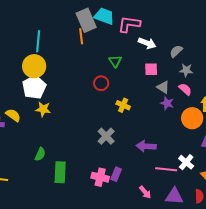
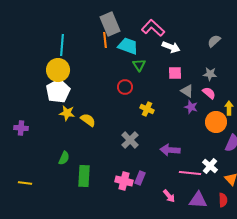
cyan trapezoid: (104, 16) -> (128, 46), moved
pink L-shape: (129, 24) -> (153, 28), turned 35
gray semicircle: (176, 51) -> (214, 41), moved
yellow semicircle: (13, 115) -> (88, 120), moved

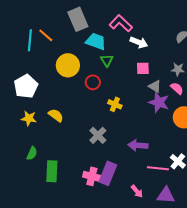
orange line: (105, 40) -> (46, 35), moved, turned -42
yellow circle: (58, 70) -> (68, 65), moved
purple star: (191, 107) -> (159, 102), size x1.5
yellow star: (67, 113) -> (29, 118), moved
purple rectangle: (140, 178) -> (108, 173), size x1.6

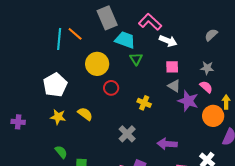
red circle: (93, 82) -> (111, 88), moved
gray triangle: (155, 86) -> (174, 86), moved
green semicircle: (32, 153) -> (61, 152), turned -64

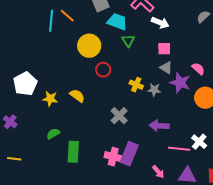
gray star: (207, 68) -> (154, 90), moved
white pentagon: (55, 85) -> (25, 84), moved
purple cross: (18, 122) -> (10, 122), moved, turned 32
green semicircle: (61, 152) -> (53, 134), turned -80

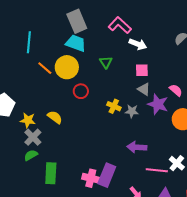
orange line: (67, 16) -> (45, 68), moved
cyan trapezoid: (117, 22) -> (76, 43), moved
gray cross: (119, 116) -> (33, 137), moved

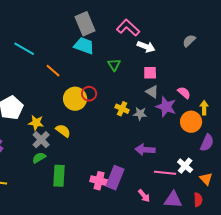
cyan line: (29, 42) -> (24, 49), moved, turned -65
yellow circle: (67, 67) -> (75, 99), moved
yellow semicircle: (55, 117) -> (63, 131), moved

